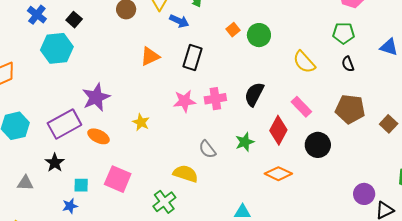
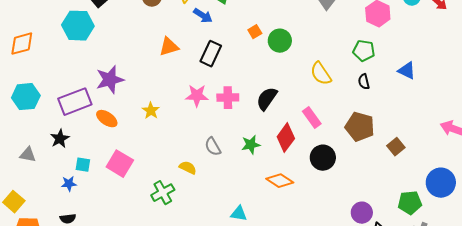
yellow semicircle: (186, 174) -> (188, 168), size x0.7

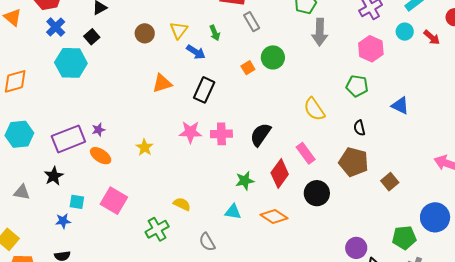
green circle: (280, 41) -> (273, 57), moved
purple star: (110, 80) -> (98, 130), moved, size x0.5
black semicircle: (364, 82) -> (359, 128), moved
gray semicircle: (213, 147) -> (207, 242), moved
cyan triangle: (239, 214) -> (233, 212), moved

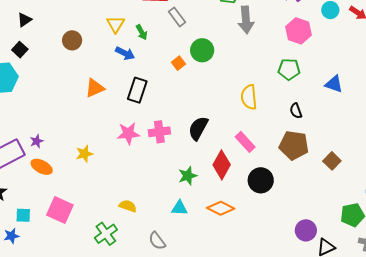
yellow triangle: (179, 30) -> (116, 24), moved
yellow semicircle: (314, 109) -> (249, 97), turned 35
yellow star: (145, 147) -> (84, 154), turned 30

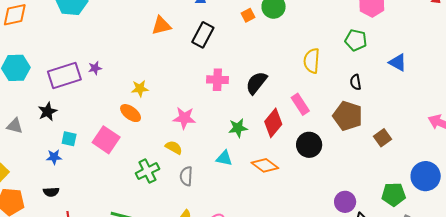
pink star: (128, 133) -> (184, 118), moved
orange ellipse: (42, 167) -> (131, 113), moved
gray semicircle: (157, 241) -> (186, 176), moved, turned 30

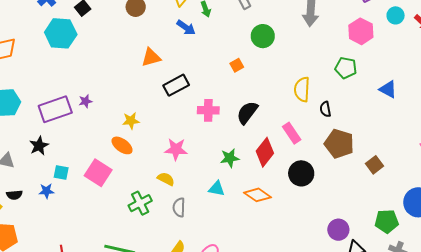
orange square: (248, 15) -> (237, 65), moved
black rectangle: (203, 35) -> (176, 85), moved, turned 35
black semicircle: (356, 82) -> (325, 109), moved
black semicircle: (51, 192) -> (14, 195), moved

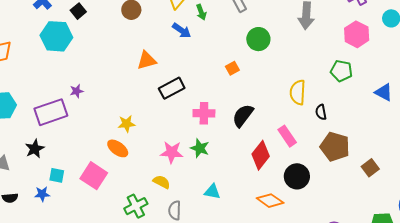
purple star: (85, 101) -> (77, 91), moved
green star: (230, 158) -> (200, 148), moved, turned 30
orange diamond: (257, 195) -> (270, 201), moved

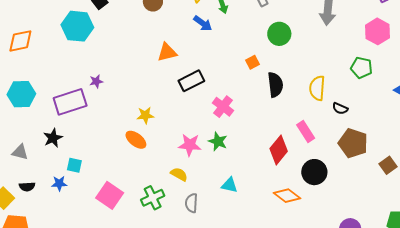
black semicircle: (321, 112) -> (340, 108), turned -56
pink cross: (204, 113) -> (223, 107), turned 35
black semicircle: (243, 116) -> (275, 85), moved, turned 135
pink square: (94, 176) -> (110, 195), moved

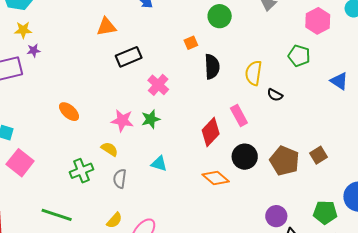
yellow star: (145, 115) -> (23, 30), moved
green star: (218, 141) -> (151, 119), turned 30
brown pentagon: (353, 143) -> (284, 161), moved
pink square: (110, 195) -> (20, 163), moved

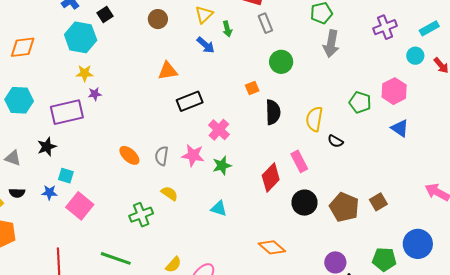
pink hexagon: (318, 21) -> (394, 91), moved
green star: (151, 119) -> (222, 166), moved
pink star: (122, 121) -> (193, 155), moved
orange diamond: (216, 178) -> (272, 247), moved
gray semicircle: (120, 179) -> (162, 156), moved

